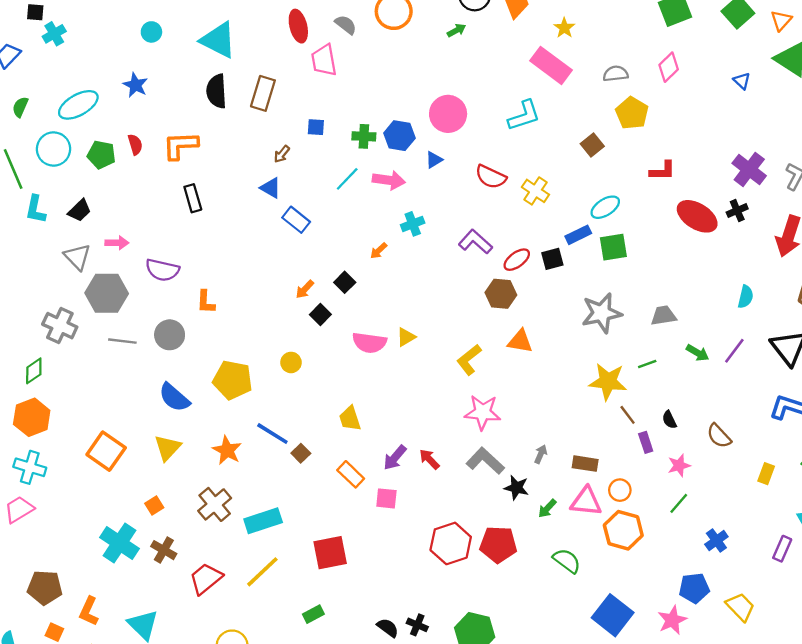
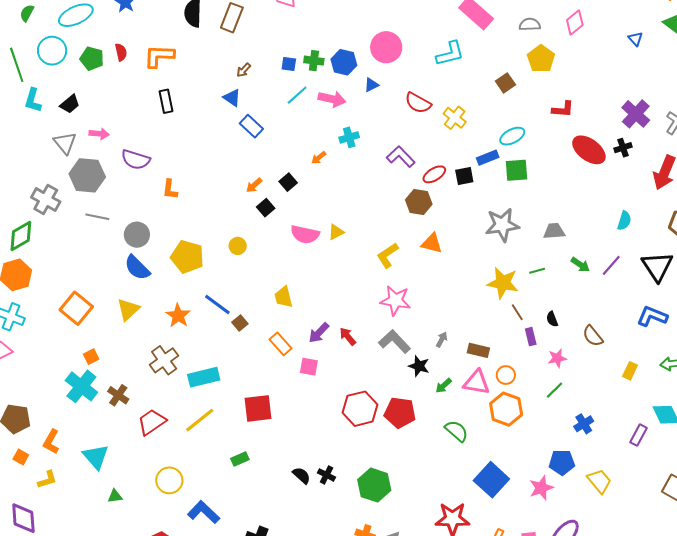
blue square: (316, 127) -> (289, 64), moved
gray circle: (170, 335) -> (137, 235), moved
green diamond: (34, 371) -> (21, 236), size x1.4
orange square: (154, 505) -> (91, 357), moved

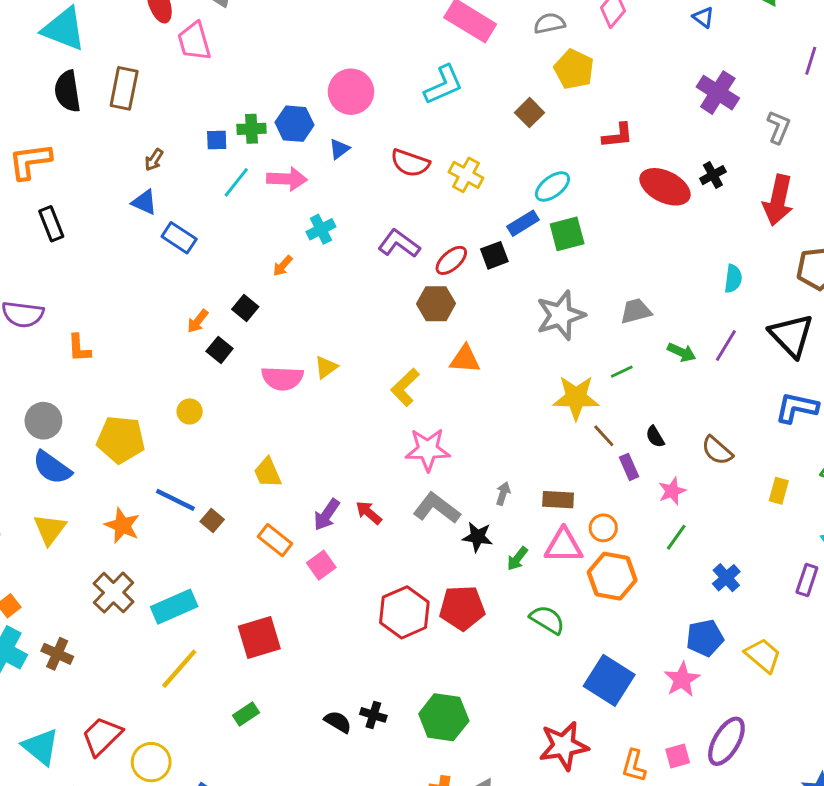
purple cross: (636, 114) -> (718, 93), moved
pink square: (309, 367) -> (321, 565), turned -36
red trapezoid: (152, 422) -> (102, 736), moved

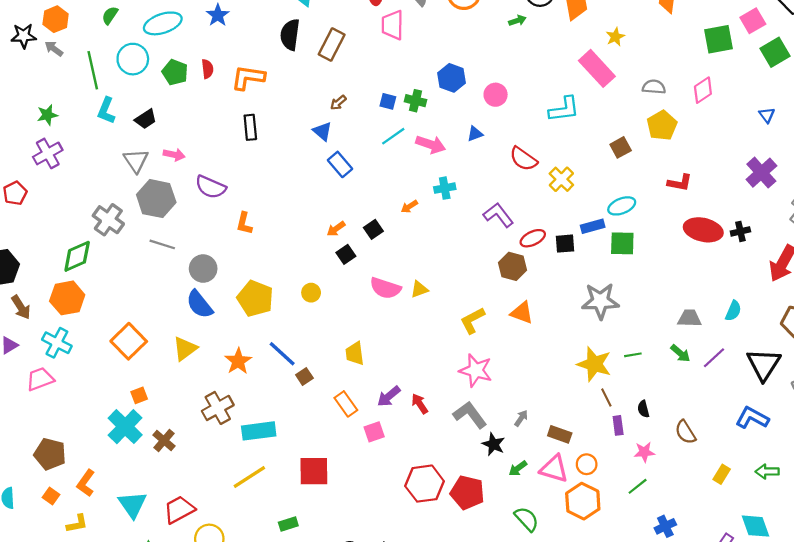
pink circle: (351, 92) -> (496, 95), size x0.7
blue hexagon: (295, 124) -> (452, 78), moved
red ellipse: (665, 187) -> (703, 230), turned -30
gray trapezoid: (636, 311) -> (689, 318), moved

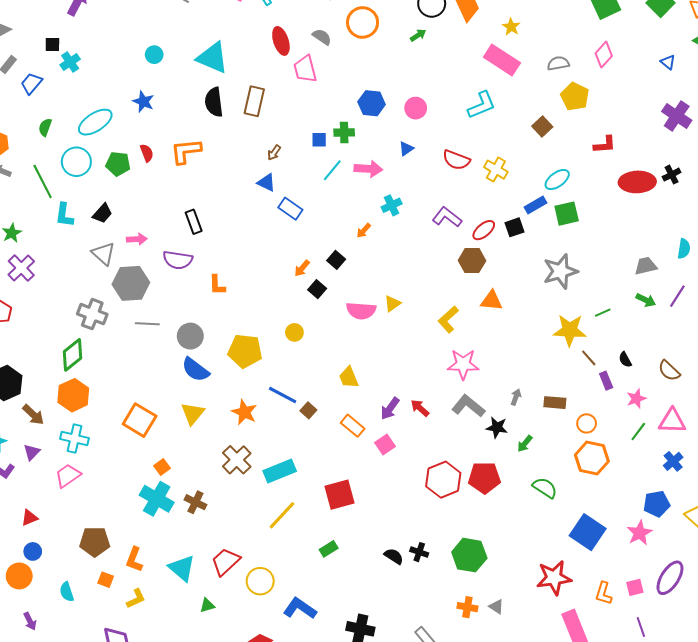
black rectangle: (250, 127) -> (194, 222), moved
pink triangle: (554, 469) -> (672, 421), moved

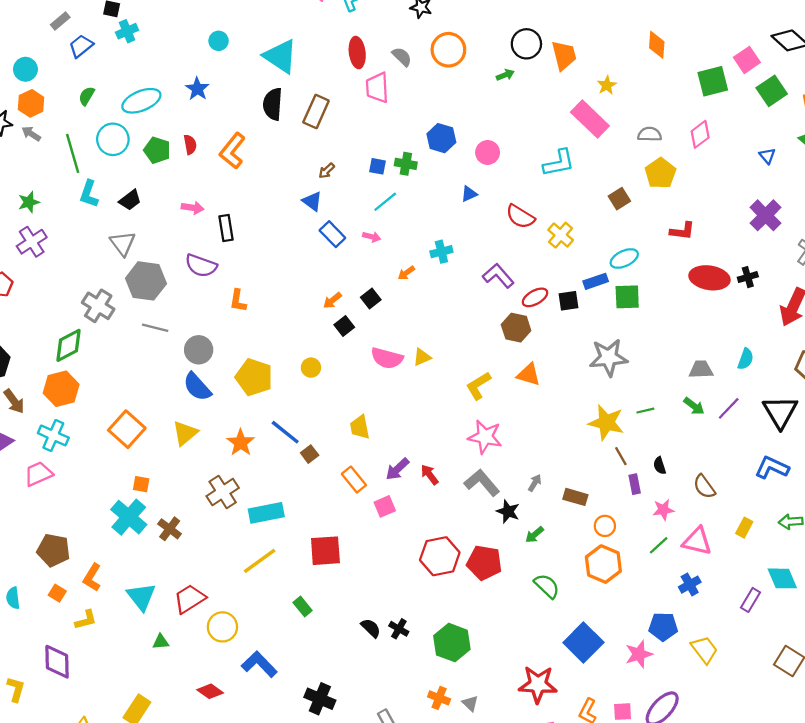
orange L-shape: (186, 151) -> (232, 151), turned -56
pink arrow: (368, 169) -> (372, 237), moved, size x0.6
pink arrow: (137, 239) -> (193, 208), moved
orange square: (162, 467) -> (141, 484), turned 35
green rectangle: (329, 549) -> (303, 606), turned 72

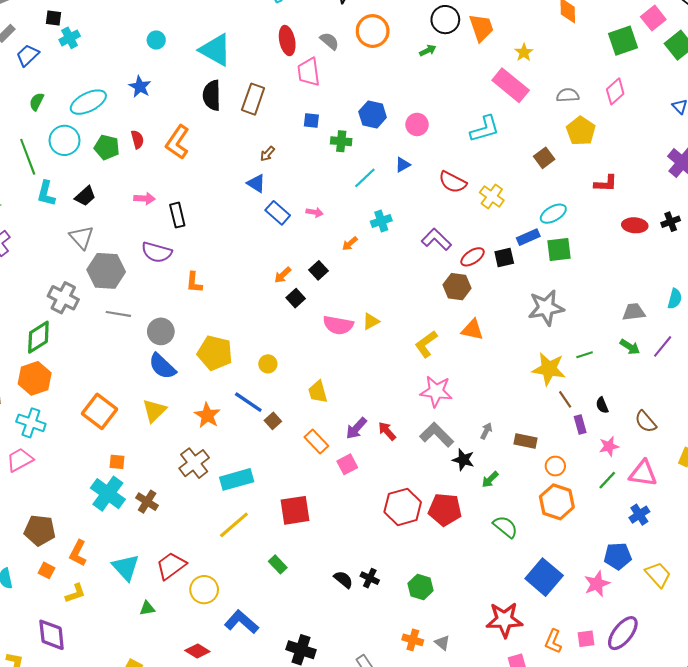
blue square: (378, 166) -> (311, 120), moved
cyan line: (385, 202) -> (365, 178), moved
red ellipse: (710, 278) -> (635, 225), size x0.7
yellow circle: (311, 368) -> (268, 364), moved
green hexagon: (452, 643) -> (421, 587), size x0.7

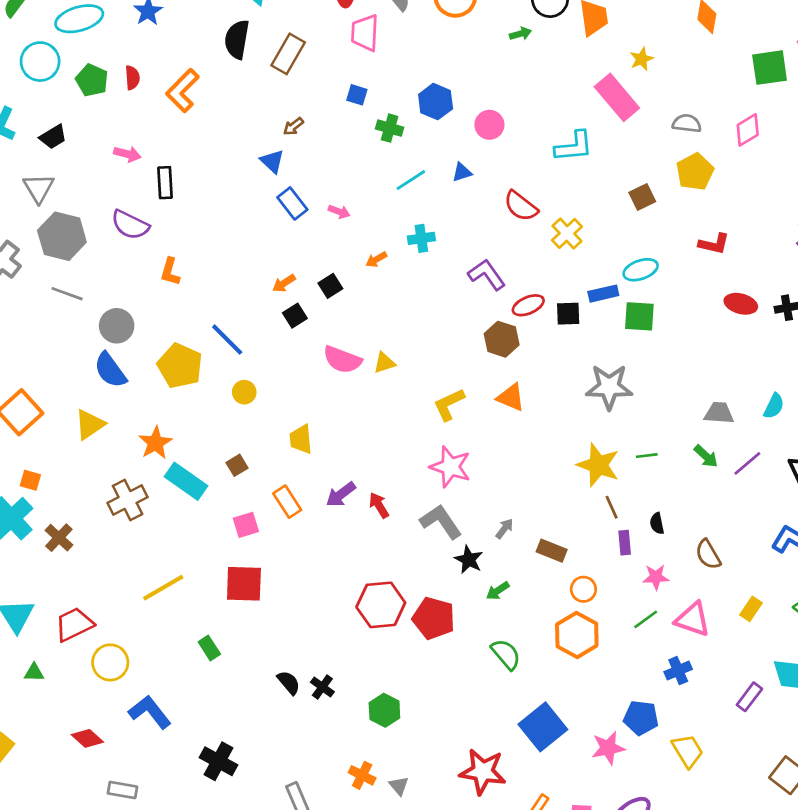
blue line: (248, 402) -> (227, 340), moved
pink square: (347, 464) -> (246, 525), moved
cyan rectangle: (237, 479) -> (186, 481), moved, turned 40

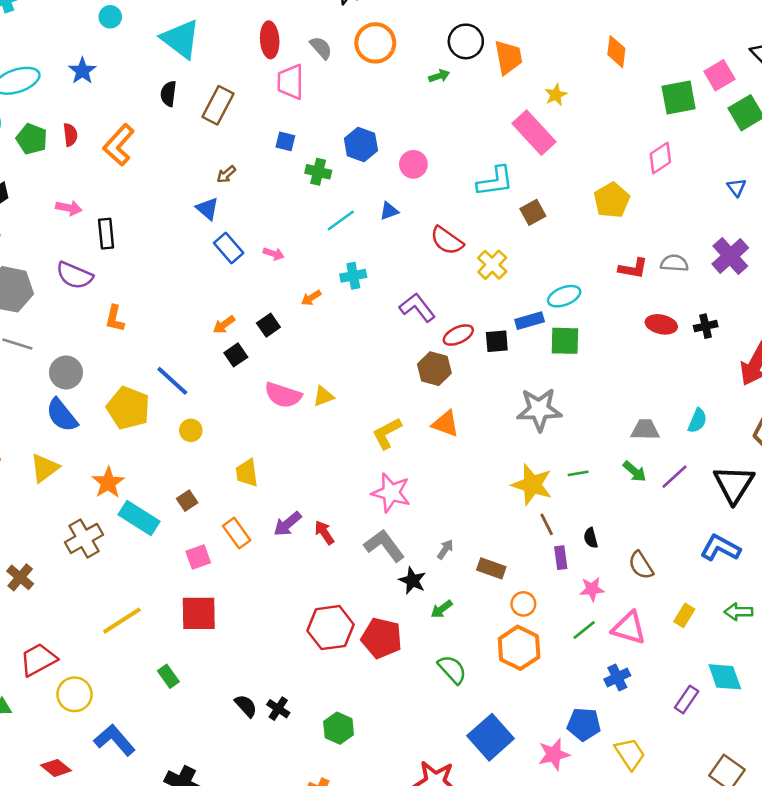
black semicircle: (237, 39) -> (168, 94), size x0.7
gray semicircle: (687, 123) -> (674, 263), moved
brown square: (642, 197) -> (533, 212), moved

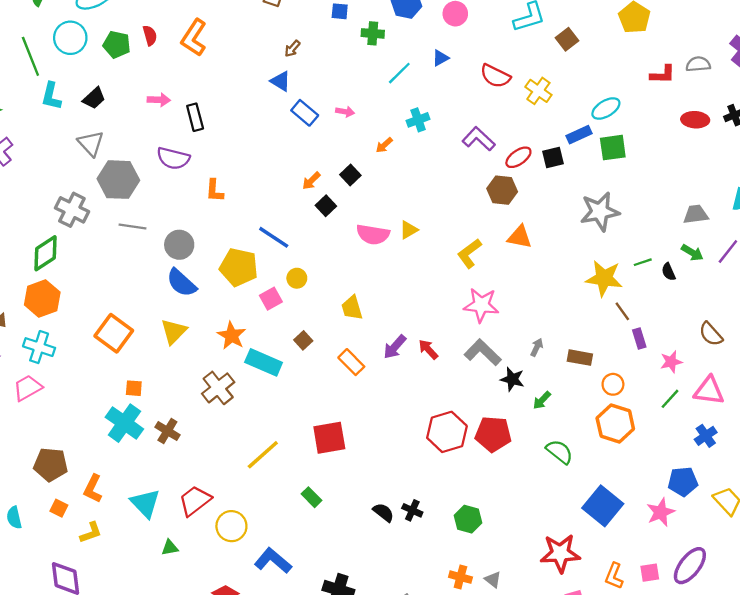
black semicircle: (591, 538) -> (669, 272), moved
pink square: (198, 557) -> (271, 299), moved

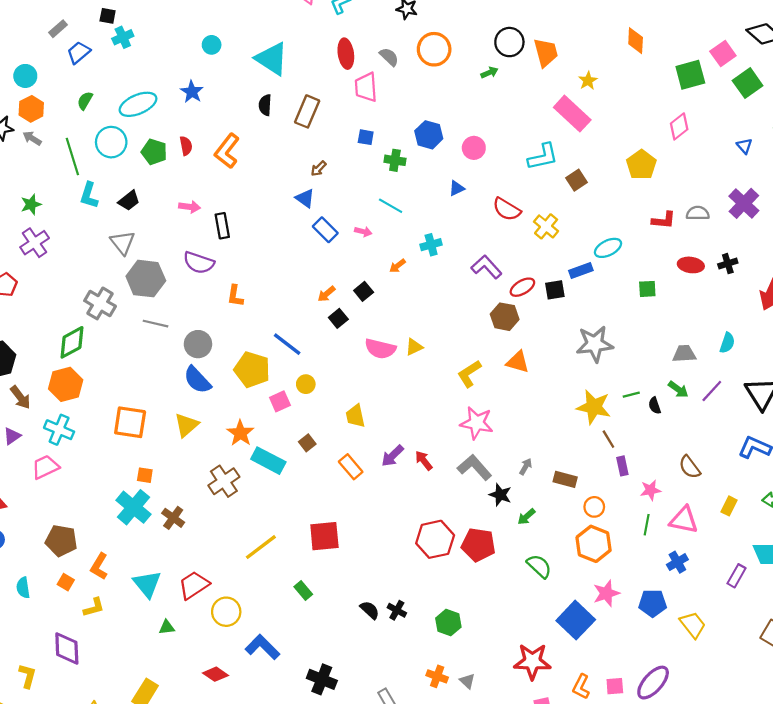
cyan line: (399, 73) -> (391, 206), moved, turned 70
green square: (613, 148) -> (647, 289), moved, size x0.7
orange square: (114, 333) -> (130, 422), turned -32
green line: (670, 399) -> (647, 525), turned -36
pink star: (661, 512) -> (606, 593), moved

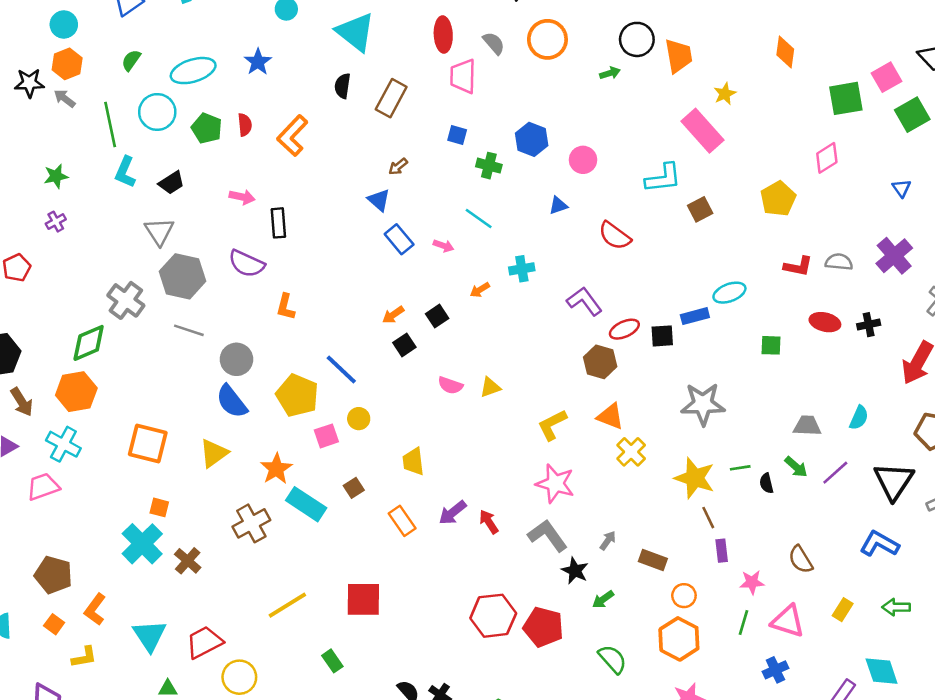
yellow cross: (546, 226) -> (631, 452), moved
purple cross: (35, 243) -> (56, 222), size x0.6
pink semicircle: (380, 349) -> (450, 385), size x0.7

